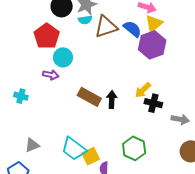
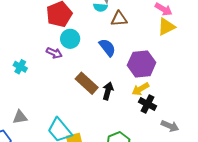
brown triangle: (106, 27) -> (119, 19), size x0.7
blue semicircle: (132, 29) -> (107, 48), moved
purple hexagon: (152, 45) -> (142, 64), moved

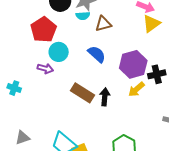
black cross: (148, 104) -> (157, 74), moved, turned -30

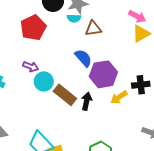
cyan circle: (59, 52) -> (44, 81), moved
purple hexagon: (133, 64) -> (103, 74), moved

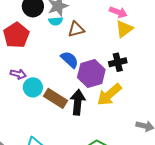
black cross: (141, 85) -> (118, 62), moved
yellow arrow: (119, 97) -> (109, 95), size x1.5
black arrow: (87, 101) -> (78, 102), size x1.4

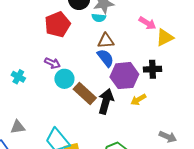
pink arrow: (118, 12) -> (147, 23), moved
brown triangle: (76, 29) -> (106, 41), moved
yellow arrow: (109, 95) -> (138, 100), size x0.6

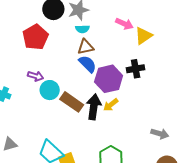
cyan semicircle: (99, 18) -> (82, 29), moved
yellow arrow: (138, 100) -> (111, 105), moved

